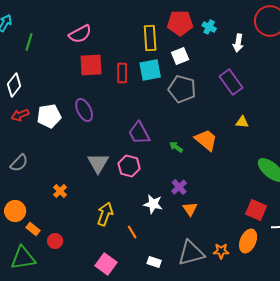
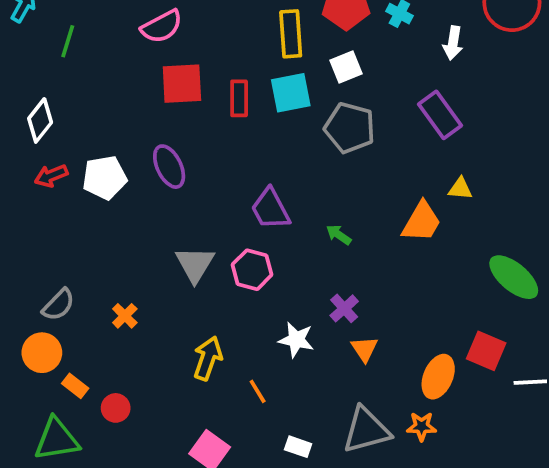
orange trapezoid: (206, 140) -> (422, 222), moved, turned 80
gray semicircle: (19, 163) -> (58, 305), moved
orange ellipse: (248, 241) -> (438, 377), moved

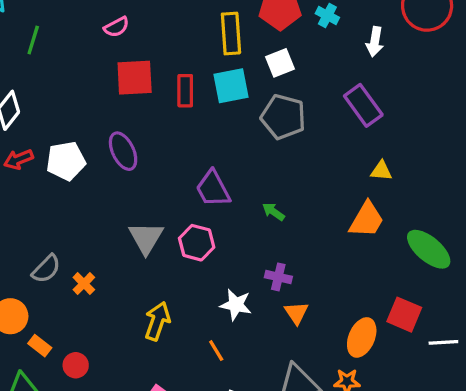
pink semicircle: (162, 26) -> (117, 27), size x0.7
orange trapezoid: (422, 222) -> (367, 220), moved
gray semicircle: (58, 305) -> (46, 269), moved
purple cross: (344, 308) -> (278, 277), turned -35
orange line: (258, 391) -> (216, 351), moved

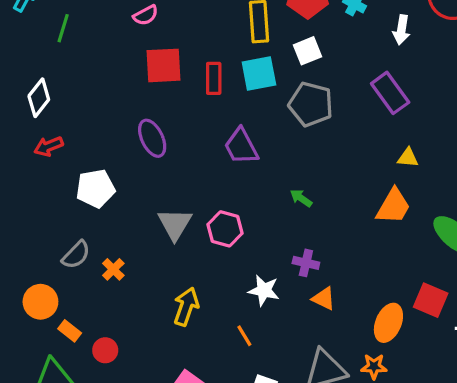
white pentagon: (66, 161) -> (95, 188), moved
purple trapezoid: (213, 189) -> (241, 146), moved
orange triangle: (296, 313) -> (324, 298), turned -30

